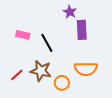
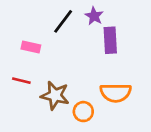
black line: (47, 43) -> (63, 21), moved, turned 66
red line: (17, 75) -> (21, 81), moved, turned 56

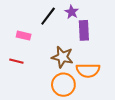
brown star: (55, 95) -> (62, 57), moved
orange circle: (83, 112) -> (63, 85), size x1.5

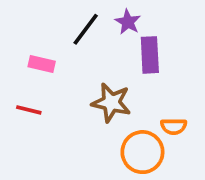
orange semicircle: (88, 70) -> (174, 126), moved, size x0.6
orange circle: (63, 85) -> (142, 152), moved

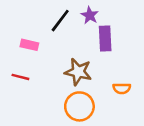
orange circle: (142, 152) -> (79, 106), moved

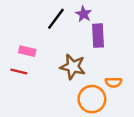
pink rectangle: (29, 45) -> (27, 51), moved
orange circle: (79, 106) -> (92, 99), moved

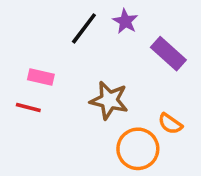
purple rectangle: (98, 36) -> (168, 54), moved, turned -45
orange semicircle: (113, 82) -> (170, 124), turned 35

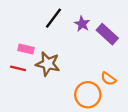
purple star: (125, 21) -> (82, 24), moved
brown star: (109, 100) -> (48, 64), moved

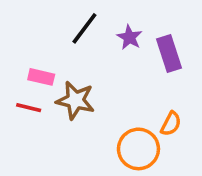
purple rectangle: (107, 34) -> (169, 54), turned 30
orange semicircle: (108, 79) -> (171, 124), turned -98

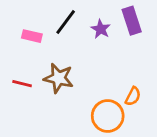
purple rectangle: (169, 54) -> (132, 21), moved
pink rectangle: (41, 77) -> (32, 36), moved

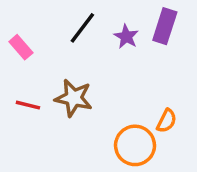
purple rectangle: (132, 21) -> (165, 26), turned 36
pink rectangle: (32, 36) -> (21, 47), moved, turned 36

